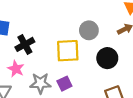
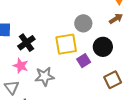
purple square: (64, 84) -> (84, 61), moved

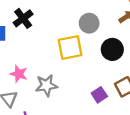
black cross: (26, 43) -> (23, 18), moved
purple square: (84, 61) -> (99, 95), moved

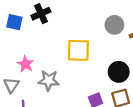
gray circle: (89, 23) -> (114, 25), moved
black circle: (112, 49) -> (119, 72), moved

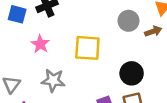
pink star: (25, 64) -> (40, 44), moved

